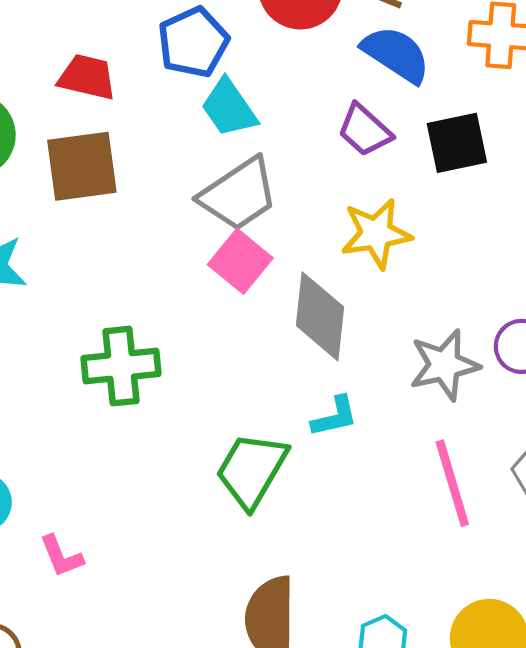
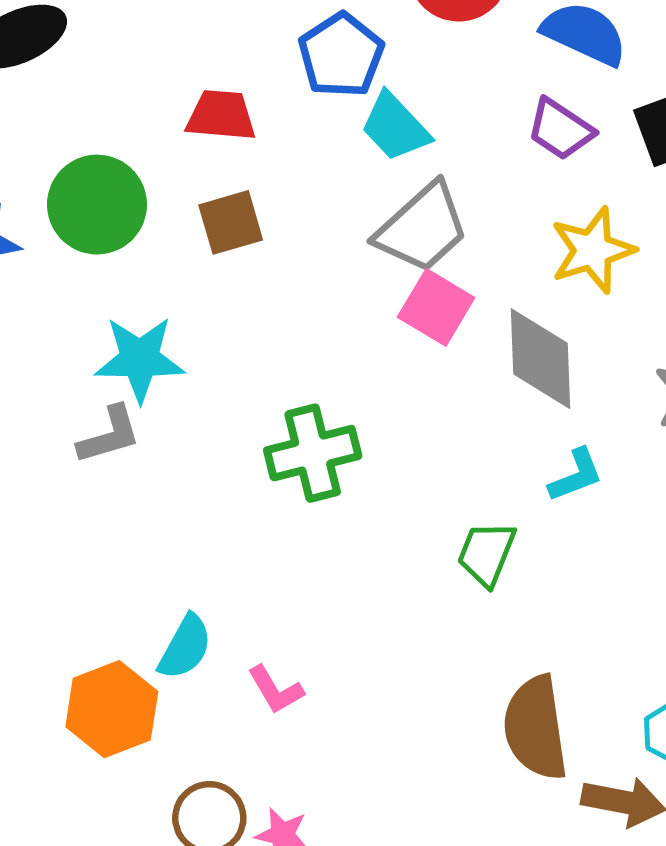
brown square: (82, 166) -> (231, 222), size x0.7
green trapezoid: (252, 470) -> (486, 554), size x0.7

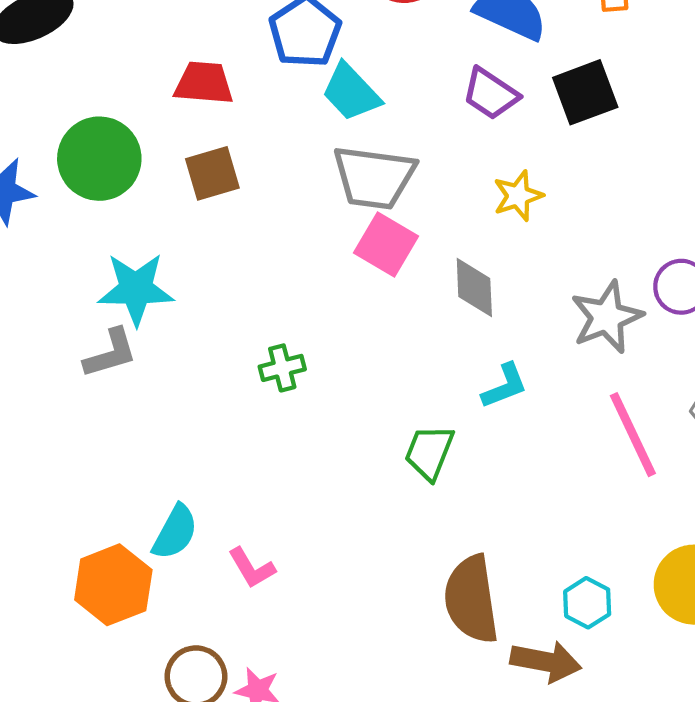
gray trapezoid: (422, 228) -> (374, 177), turned 50
yellow star: (592, 250) -> (518, 196), size x0.7
gray diamond: (540, 359) -> (474, 287), size x0.7
green cross: (313, 453) -> (282, 368), size x0.6

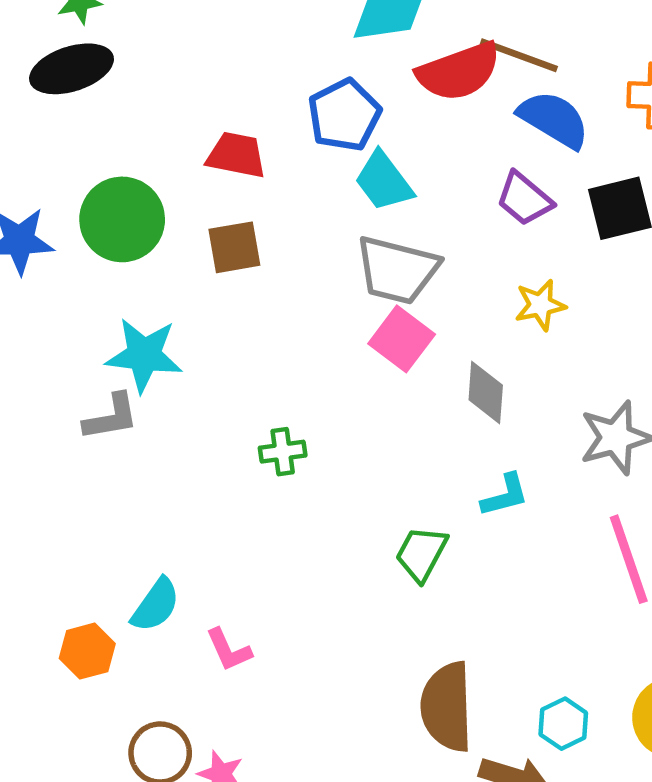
orange hexagon: (113, 585) -> (87, 651), size x0.7

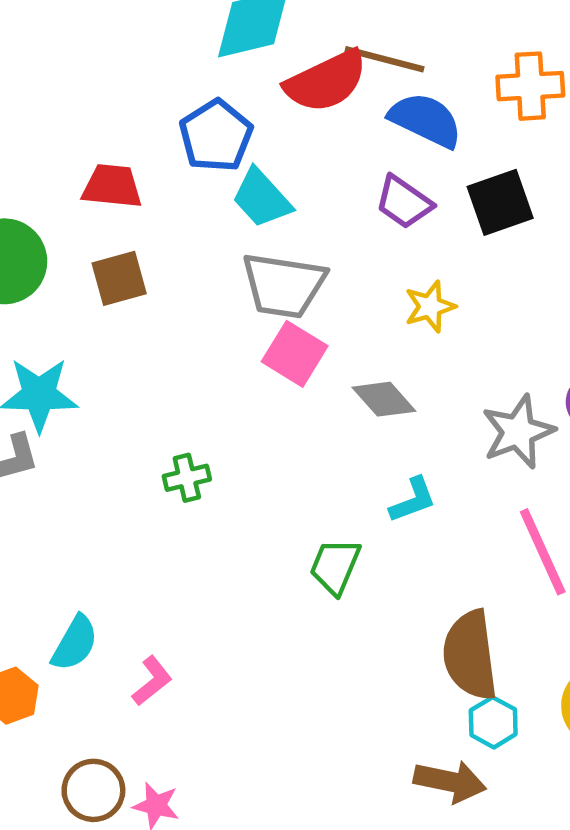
gray diamond: (486, 392) -> (384, 399), turned -40
pink L-shape: (229, 650) -> (152, 681), turned -99
brown semicircle: (447, 707) -> (470, 655), moved

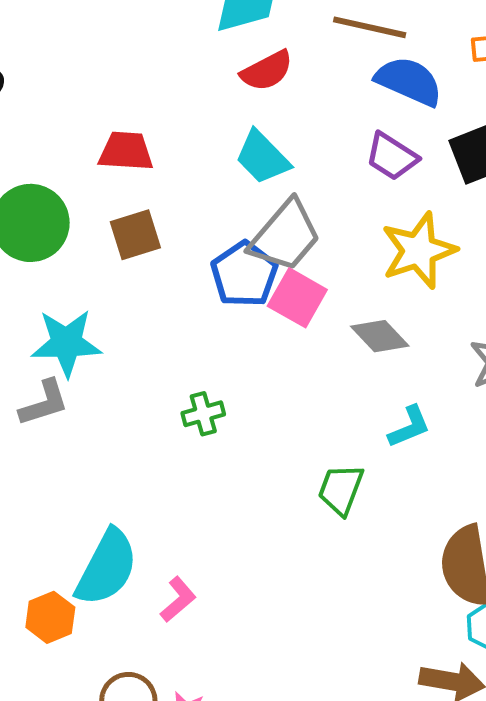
red semicircle: (326, 81) -> (267, 71), moved, size x0.7
blue pentagon: (216, 136) -> (244, 274), moved
gray trapezoid: (284, 285) -> (285, 236), turned -56
yellow star: (430, 307) -> (419, 251), size x1.6
cyan semicircle: (75, 643) -> (107, 568), size x1.5

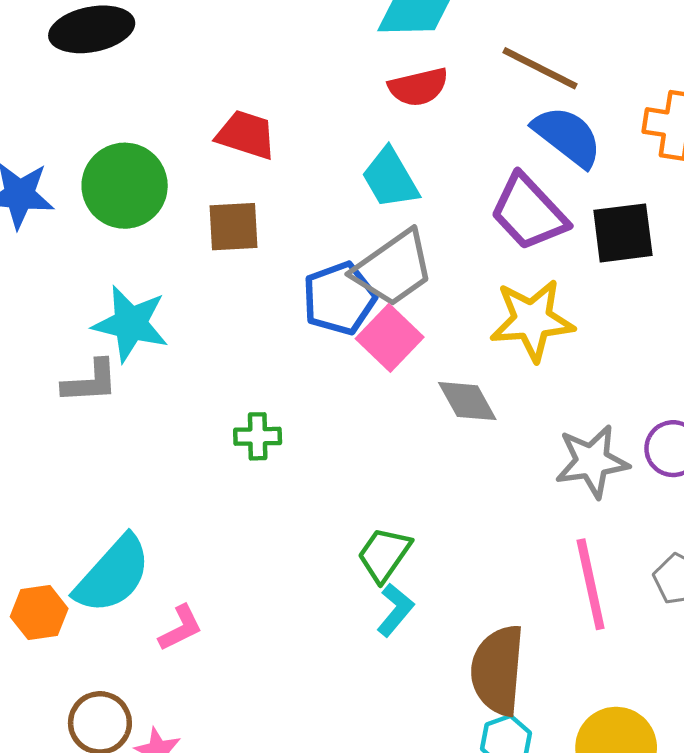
purple trapezoid: (392, 156) -> (529, 212), size x1.4
cyan L-shape: (409, 427) -> (395, 610), moved, turned -42

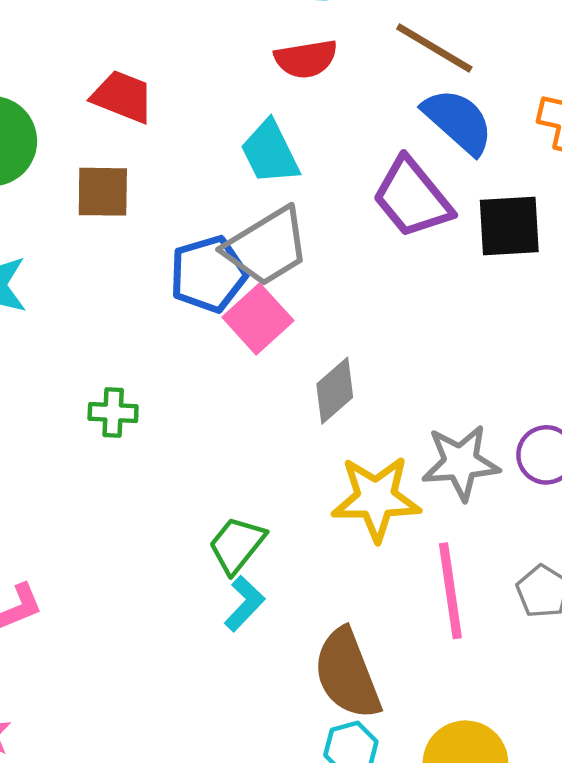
yellow star: (532, 320) -> (376, 498), moved
gray diamond: (467, 401) -> (335, 391), turned 74
brown semicircle: (498, 670) -> (347, 674), turned -30

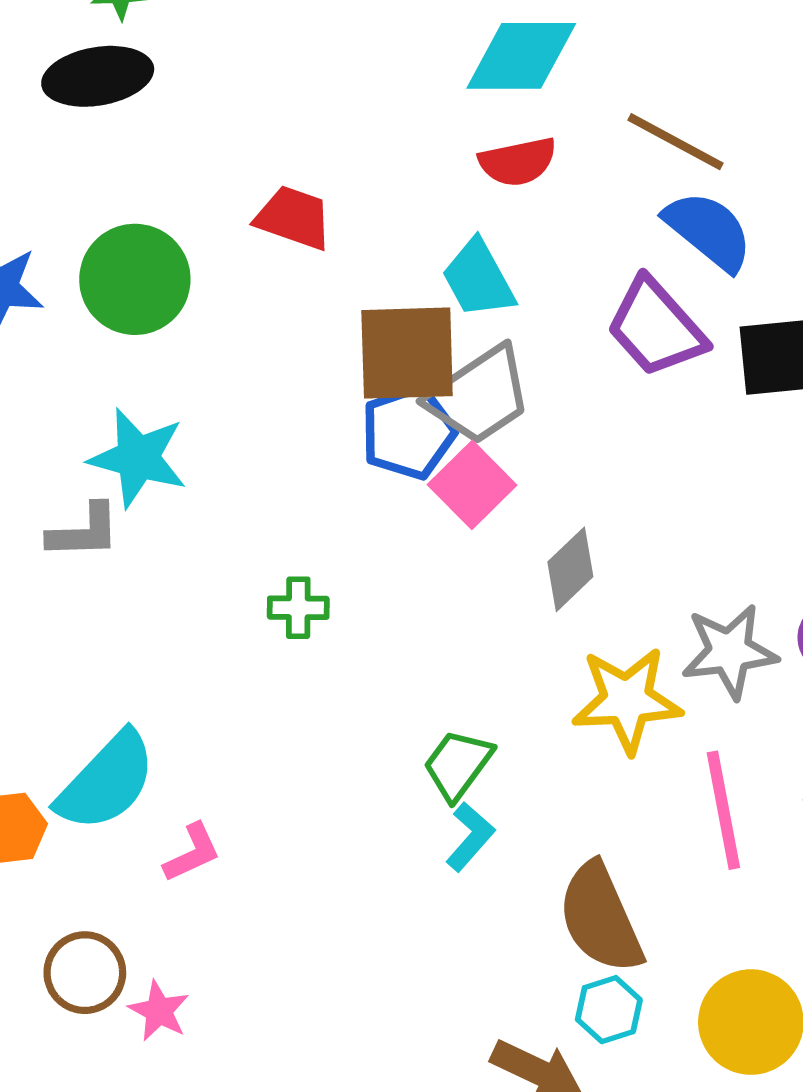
brown square: (103, 192) -> (407, 353), moved, size x1.5

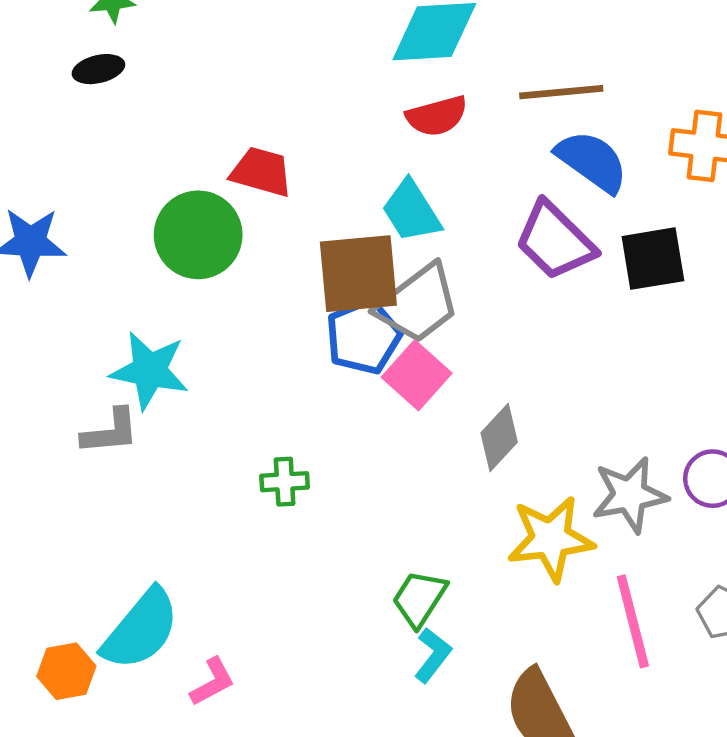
black ellipse: (98, 76) -> (98, 69), size x0.6
brown line: (675, 142) -> (561, 92), turned -30
green circle: (135, 279) -> (198, 235), moved

